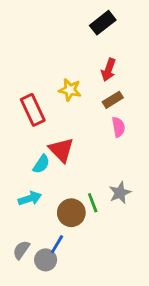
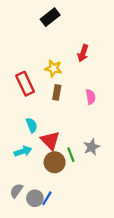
black rectangle: (103, 23) -> (50, 17), moved
brown rectangle: (113, 100) -> (57, 92), moved, turned -48
red triangle: (61, 150) -> (50, 140), moved
cyan semicircle: (41, 164) -> (32, 125), turned -56
blue line: (57, 244) -> (47, 198), moved

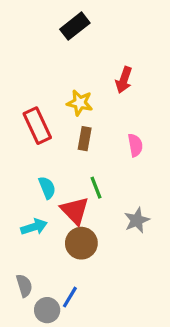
green line: (71, 155) -> (96, 188), moved
gray semicircle: (16, 191) -> (24, 286), turned 128
gray circle: (35, 198) -> (47, 310), moved

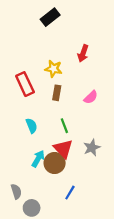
pink semicircle: (135, 145) -> (91, 97), turned 56
red triangle: (75, 211) -> (63, 149), moved
cyan arrow: (34, 227) -> (38, 159), moved, turned -42
blue line: (70, 297) -> (70, 193), moved

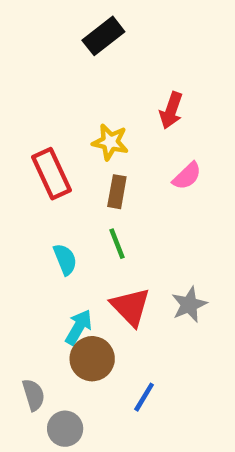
pink semicircle: (91, 97) -> (187, 176), moved
green line: (64, 126) -> (117, 244), moved
brown circle: (55, 163) -> (92, 359), moved

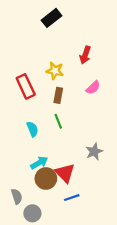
red triangle: (131, 307) -> (65, 173), moved
cyan arrow: (79, 327) -> (39, 163), turned 30
blue line: (144, 397) -> (72, 198), turned 40

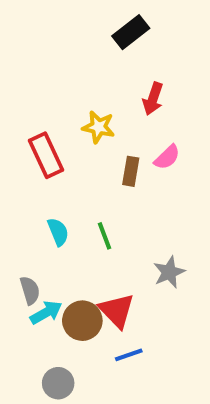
black rectangle: (52, 18) -> (131, 32), moved
brown rectangle: (58, 95) -> (131, 171), moved
green line: (58, 121) -> (105, 236), moved
cyan arrow: (39, 163) -> (46, 313), moved
gray semicircle: (17, 196) -> (30, 290), moved

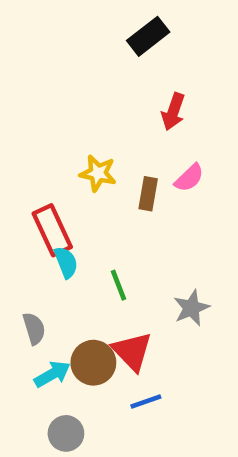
yellow star: (98, 127) -> (98, 173), moved
red rectangle: (46, 155) -> (52, 230), moved
green line: (105, 236) -> (118, 285), moved
cyan arrow: (46, 313) -> (52, 374), moved

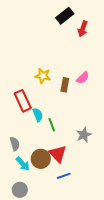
red arrow: (173, 112) -> (83, 29), moved
cyan semicircle: (66, 262) -> (38, 115), moved
cyan arrow: (52, 374) -> (23, 164), turned 77
gray circle: (66, 433) -> (20, 190), moved

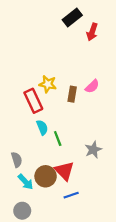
red rectangle: (23, 101) -> (33, 101), moved

